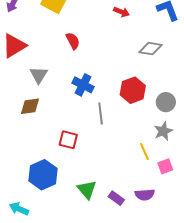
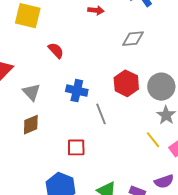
gray circle: (166, 102) -> (161, 87), size x1.4

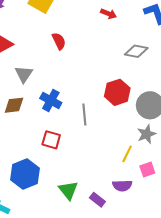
blue cross: (77, 91) -> (51, 101), moved
yellow line: (153, 140) -> (127, 154), turned 48
purple semicircle: (164, 181) -> (122, 186), moved

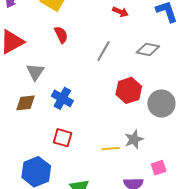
red semicircle: (59, 41) -> (61, 35), moved
gray line: (84, 115) -> (103, 51), moved, turned 35
gray star: (147, 134) -> (134, 139), moved
yellow line: (127, 154) -> (111, 149), moved, turned 60

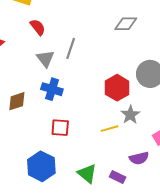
gray line: (103, 51) -> (71, 48), moved
gray triangle: (35, 72) -> (45, 59), moved
red hexagon: (129, 90) -> (117, 88), moved

